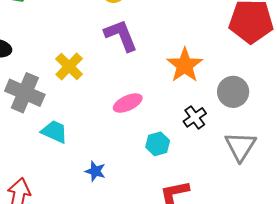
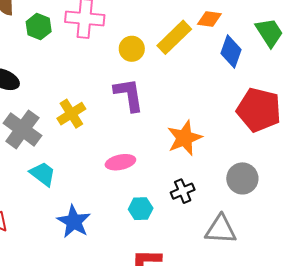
gray circle: (233, 92) -> (242, 178), moved
gray triangle: (240, 146) -> (221, 229), turned 48
blue star: (95, 171) -> (74, 222), size x1.6

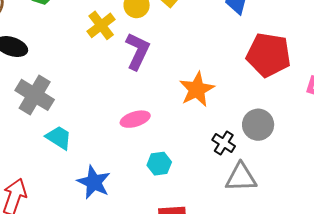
purple L-shape: (129, 95) -> (138, 51), turned 39
yellow cross: (71, 114) -> (101, 25), moved
black cross: (183, 191) -> (224, 143), moved, turned -30

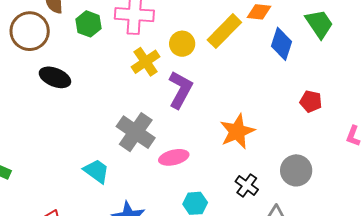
red pentagon: (269, 55) -> (311, 101), size x0.5
gray cross: (35, 95) -> (136, 132), moved
black cross: (224, 143) -> (247, 185), moved

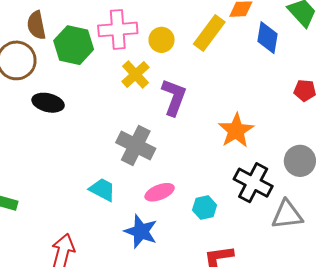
green hexagon: (88, 24) -> (74, 45), size x1.5
yellow circle: (182, 44) -> (162, 40), moved
pink ellipse: (174, 157) -> (160, 192), moved
black cross: (247, 185) -> (253, 183), size x1.6

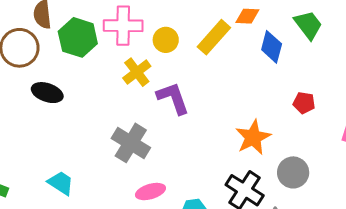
purple L-shape: (174, 97) -> (173, 98), turned -45
orange star: (236, 131) -> (253, 137), moved
cyan trapezoid: (102, 190) -> (61, 183), moved

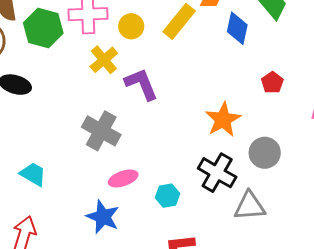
red pentagon: (304, 103) -> (272, 83), turned 30

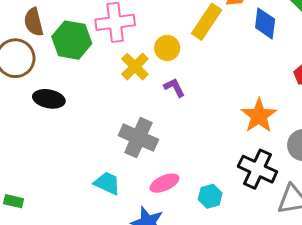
yellow circle: (131, 26) -> (167, 48), moved
purple L-shape: (141, 84) -> (174, 87), size x0.6
cyan trapezoid: (33, 174) -> (107, 183), moved

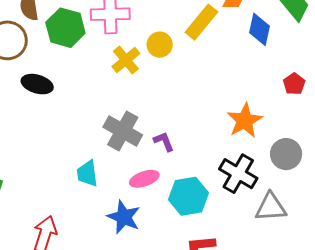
purple L-shape: (174, 87) -> (164, 142), moved
cyan trapezoid: (107, 183) -> (87, 173), turned -128
cyan hexagon: (210, 196) -> (189, 196), size x1.6

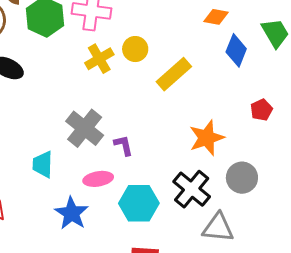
yellow rectangle: (201, 22) -> (174, 74), moved

